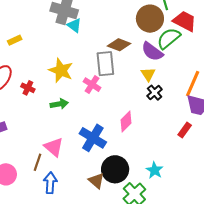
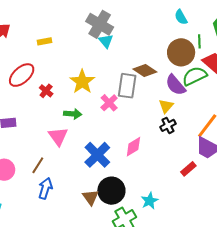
pink triangle: (54, 147) -> (58, 136), moved

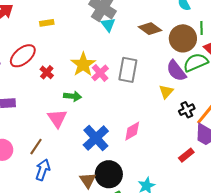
brown diamond: (145, 71) -> (150, 29), moved
pink cross: (109, 103) -> (100, 73), moved
black cross: (168, 125) -> (187, 110), moved

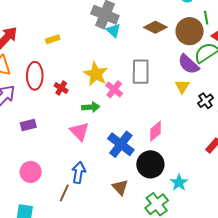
red ellipse: (23, 56) -> (35, 76), turned -40
pink cross: (100, 73) -> (114, 89), moved
brown line: (36, 147) -> (64, 193), moved
blue arrow: (43, 170) -> (79, 173), moved
black circle: (109, 174) -> (150, 164), moved

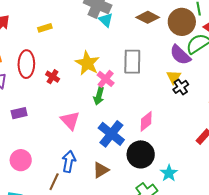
black cross: (206, 101) -> (181, 87), moved
green arrow: (91, 107) -> (99, 96), moved, turned 108
brown triangle: (120, 187) -> (101, 170), moved, turned 42

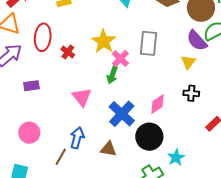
black cross: (181, 87) -> (191, 93), moved, turned 35
brown triangle: (101, 170) -> (108, 149), turned 36

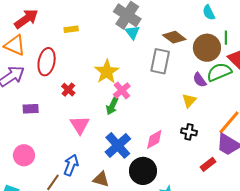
purple semicircle: (197, 41) -> (200, 80), size x0.7
gray rectangle: (149, 43) -> (160, 61), moved
red cross: (68, 52) -> (68, 90), moved

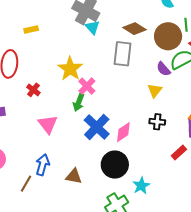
blue cross: (118, 145) -> (97, 127), moved

